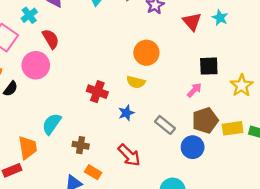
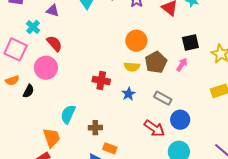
brown pentagon: (205, 120) -> (156, 62), moved
blue circle: (193, 147) -> (180, 120), moved
red arrow: (129, 155) -> (154, 128), moved

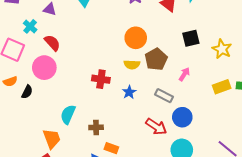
pink arrow: (182, 65) -> (184, 74), moved

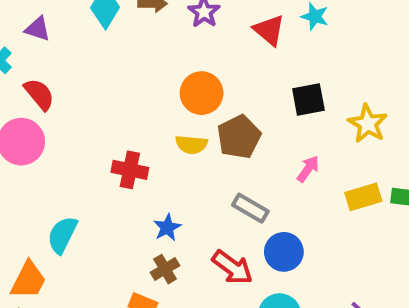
pink arrow: (184, 74) -> (308, 169), moved
blue star: (129, 92) -> (167, 227), moved
brown cross: (96, 127) -> (165, 269), moved, turned -32
orange trapezoid: (52, 139) -> (28, 280), turned 45

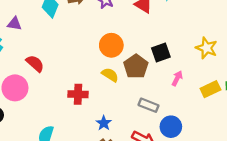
red semicircle: (39, 94) -> (35, 63), moved
black square: (308, 100) -> (161, 53), moved
yellow semicircle: (191, 144) -> (110, 75), turned -144

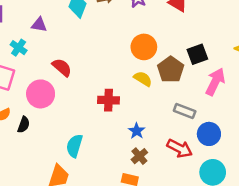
pink arrow: (177, 78) -> (215, 82), size x1.6

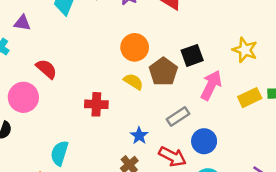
gray rectangle: (185, 111) -> (178, 116), turned -55
blue star: (137, 131) -> (139, 136), moved

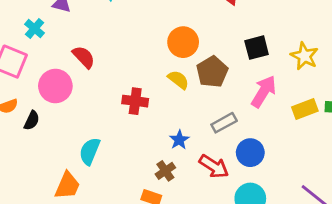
black square: (192, 55) -> (257, 48), moved

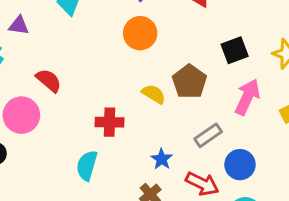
orange circle: (183, 42) -> (140, 33), moved
cyan semicircle: (90, 151) -> (87, 165), moved

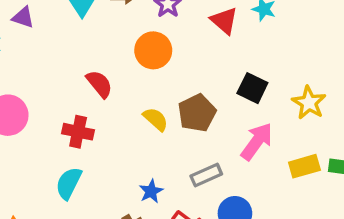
black square: (235, 50) -> (252, 88), turned 36
red semicircle: (49, 80) -> (99, 84), moved
red cross: (109, 122) -> (78, 132), moved

